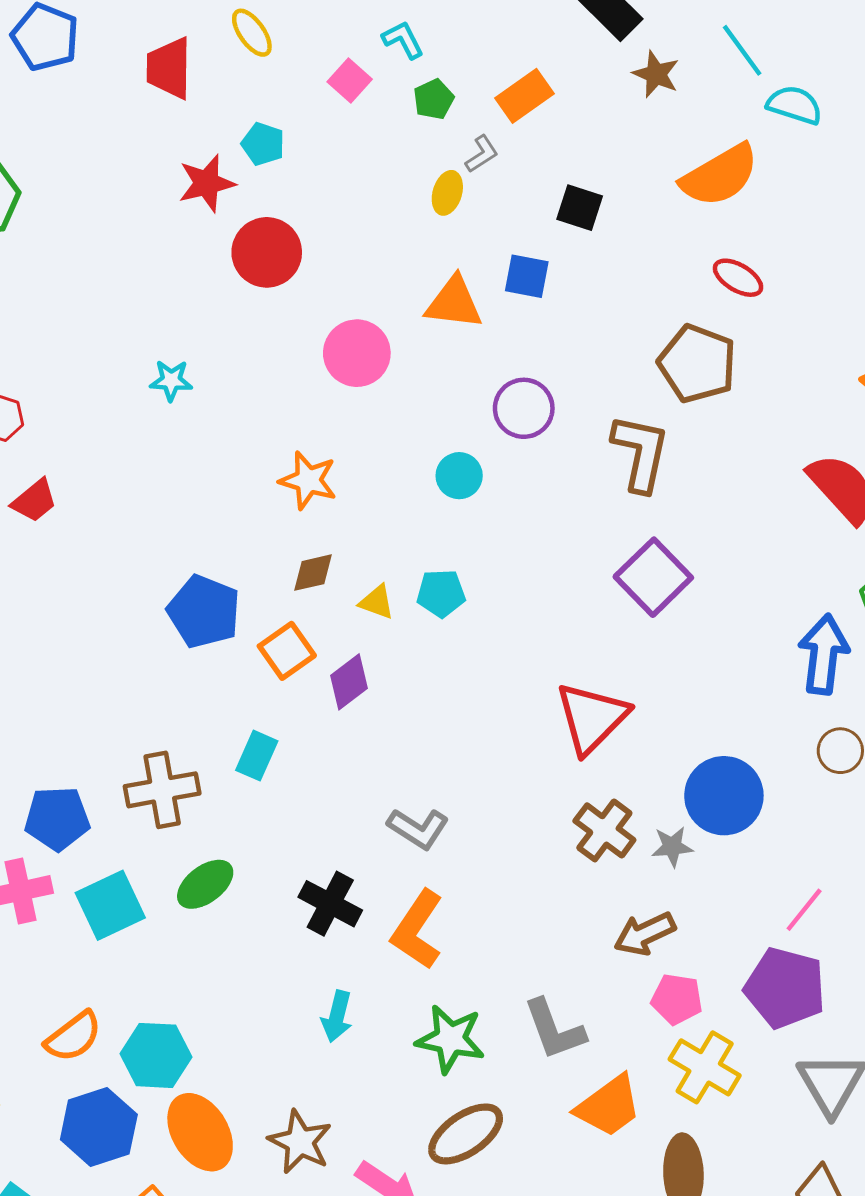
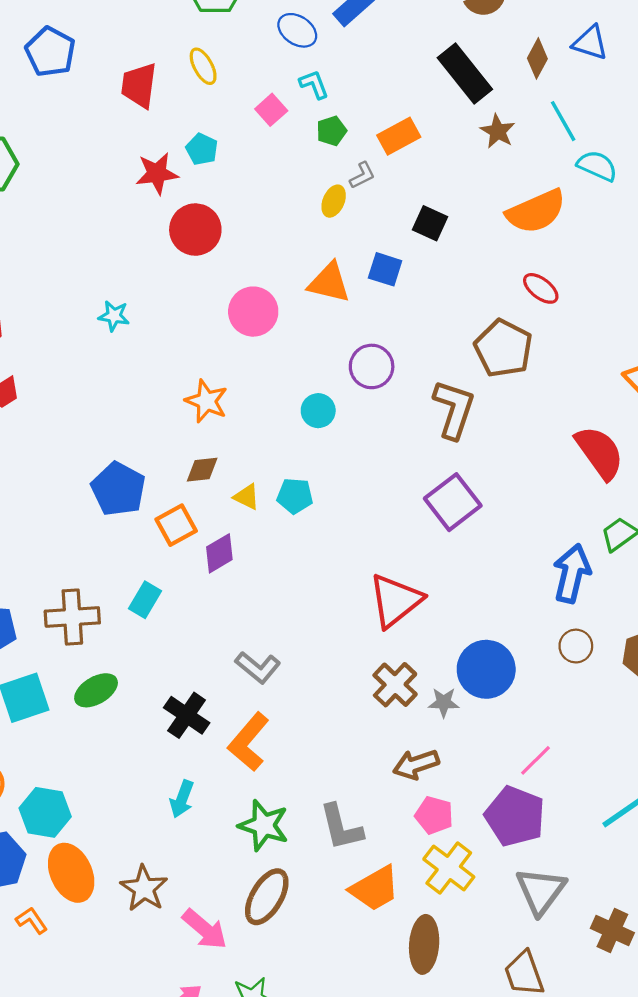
brown ellipse: (466, 1134) -> (267, 897), turned -32

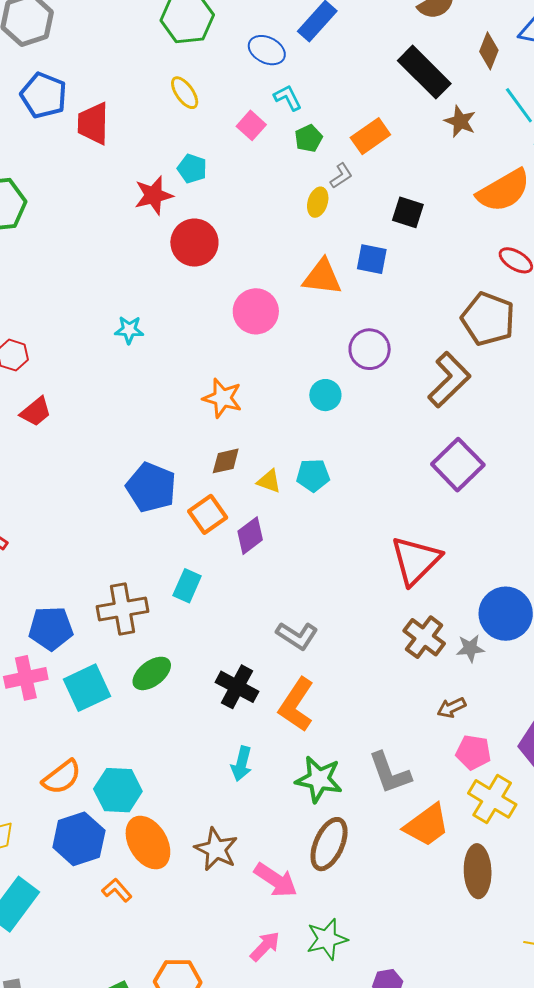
red trapezoid: (139, 85) -> (93, 123), moved
brown L-shape: (454, 409) -> (449, 380), turned 34
brown arrow: (416, 764) -> (451, 708), size x0.7

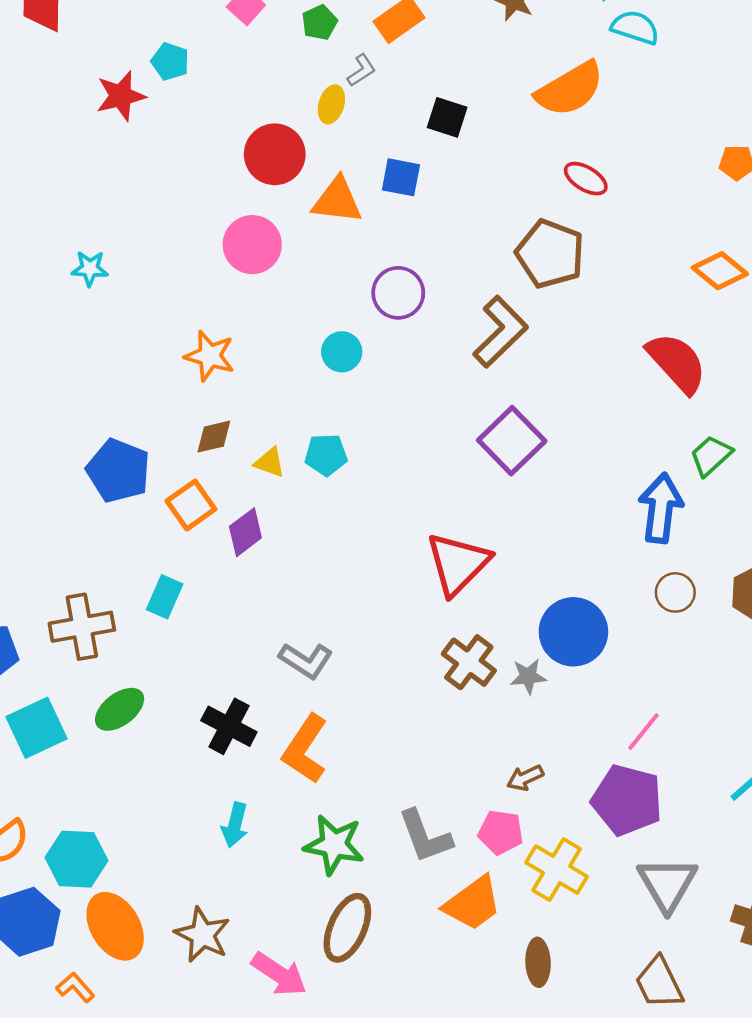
red circle: (194, 243) -> (275, 154), moved
brown arrow: (451, 708) -> (525, 778), moved
pink pentagon: (473, 752) -> (501, 832), moved
brown ellipse: (478, 871) -> (538, 962), size x0.7

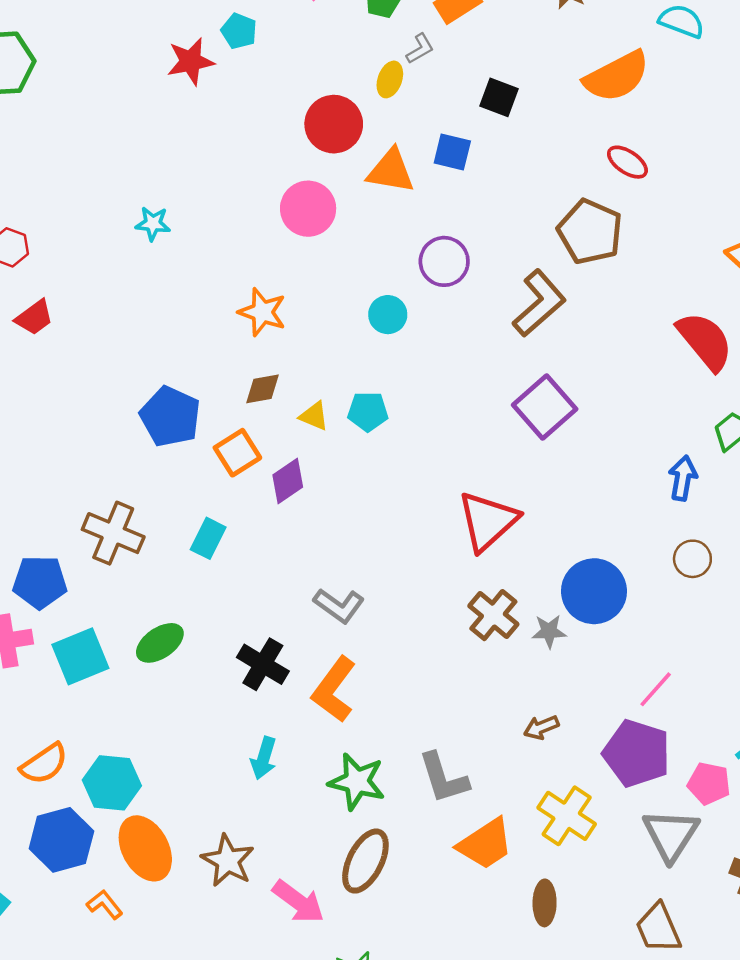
blue arrow: (661, 508) -> (683, 478), size x0.7
brown cross: (82, 627) -> (113, 533), moved, turned 30
pink pentagon: (501, 832) -> (709, 784), moved

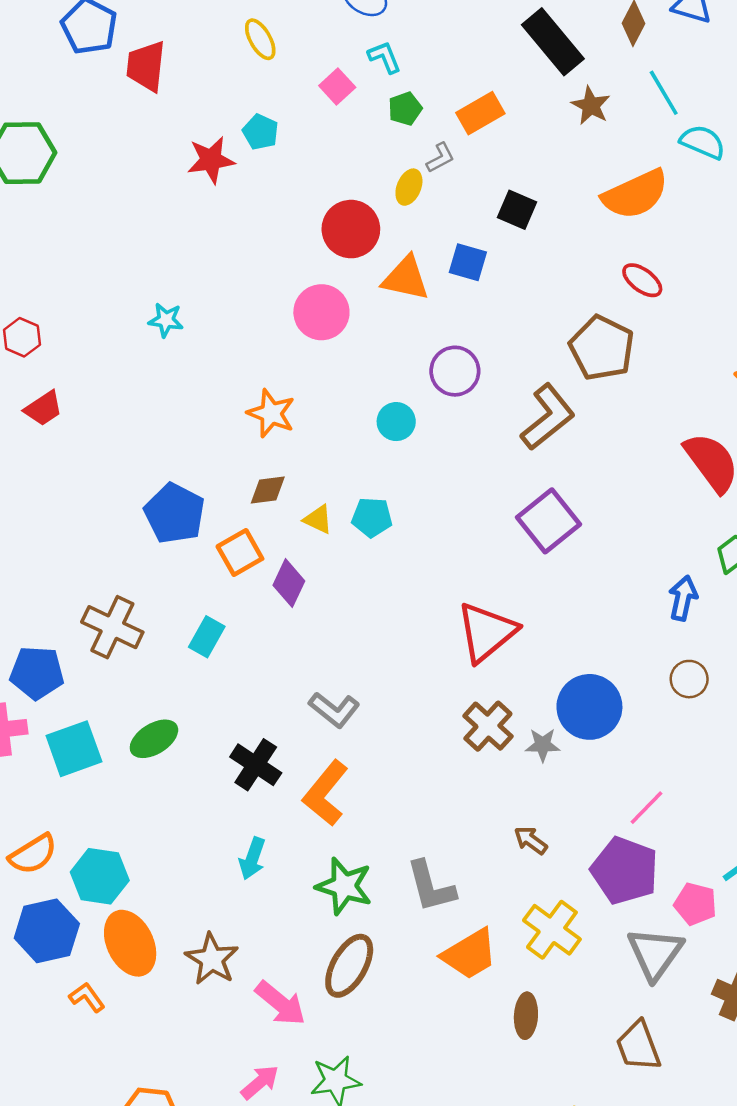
purple diamond: (288, 481) -> (289, 583), turned -33
brown arrow: (541, 727) -> (531, 840), turned 56

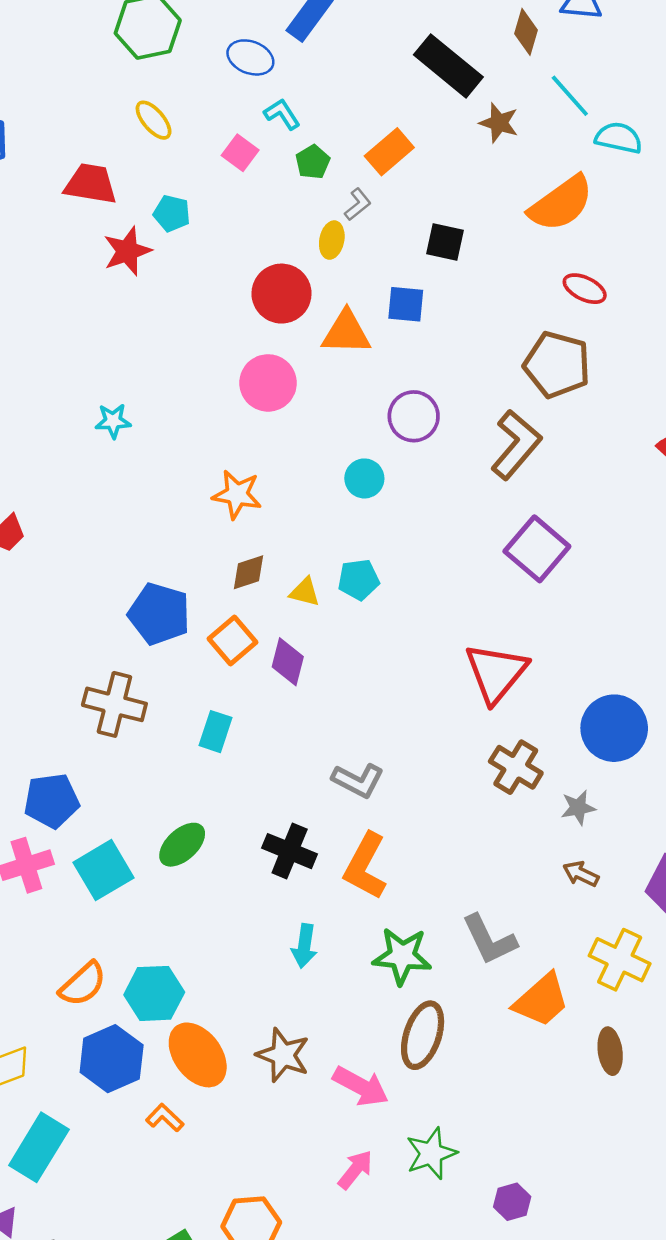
red trapezoid: (146, 66) -> (91, 184), moved, turned 104
brown cross: (112, 627) -> (114, 704), moved
gray star: (543, 745) -> (578, 808), moved

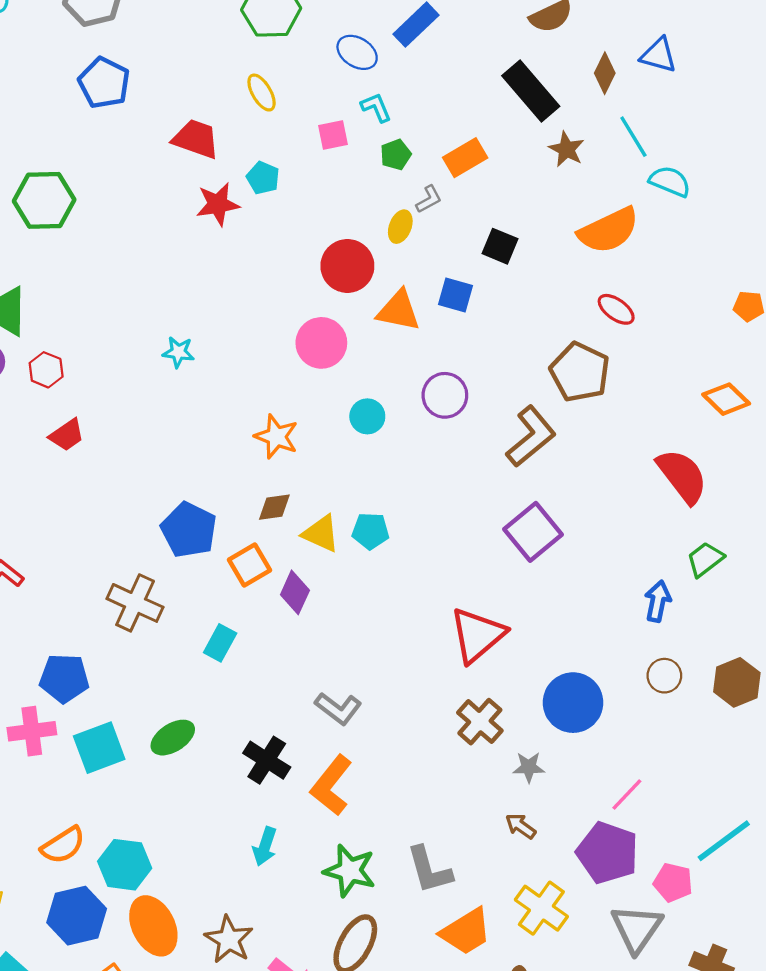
pink square: (240, 153) -> (333, 135), turned 32
cyan circle: (364, 478) -> (367, 416), moved
yellow triangle: (305, 592) -> (321, 534), size x1.4

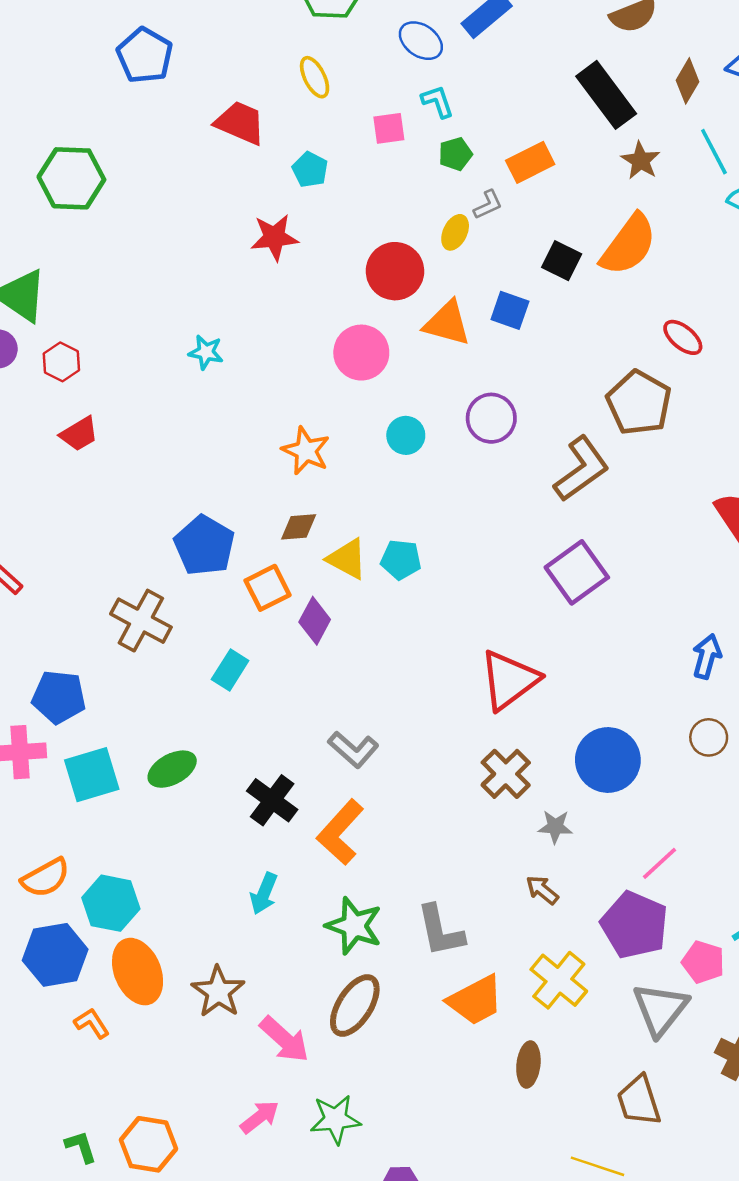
red star: (218, 204) -> (274, 237), moved
orange semicircle: (609, 230) -> (629, 245), moved, turned -32

